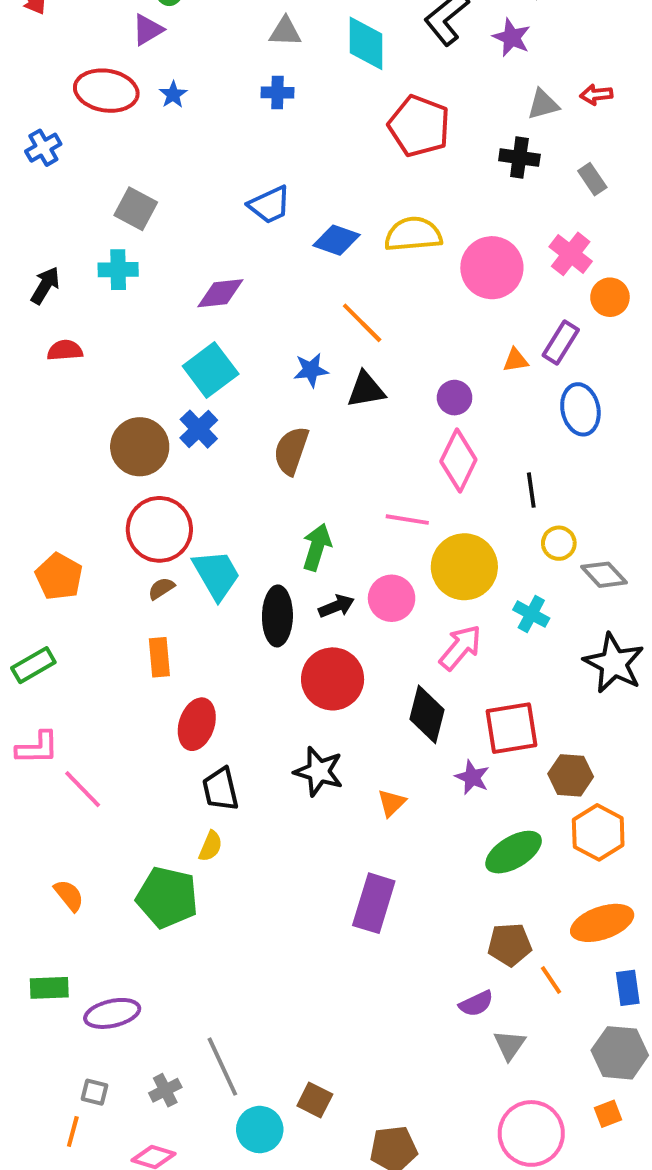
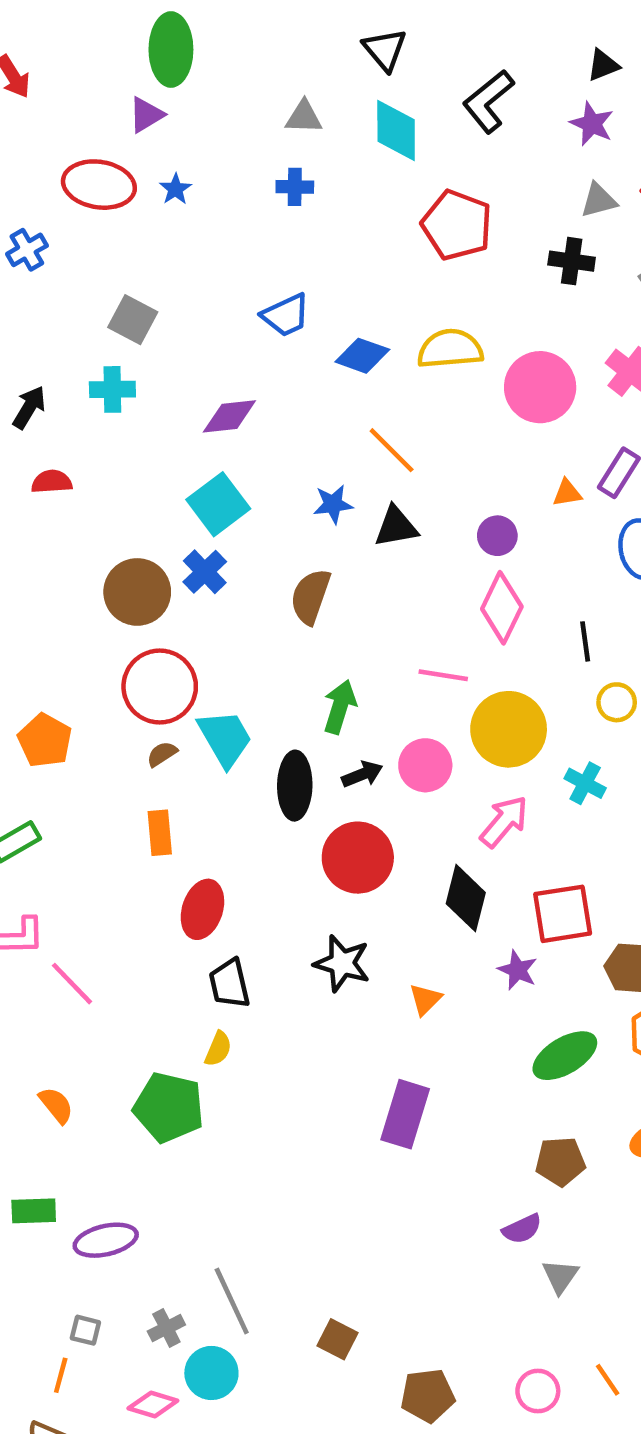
purple star: (512, 37) -> (592, 124), moved
orange line: (551, 980) -> (608, 1380), moved
cyan circle: (260, 1130) -> (211, 1373), moved
pink circle: (531, 1133) -> (538, 1391), moved, size x0.6

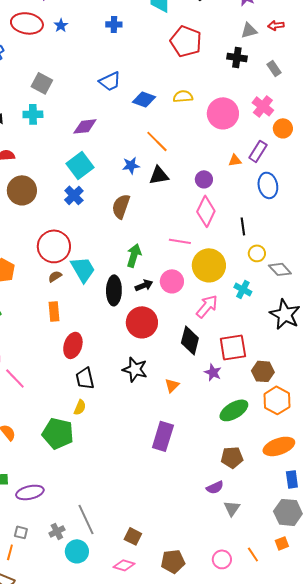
yellow semicircle: (450, 349) -> (183, 96), size x0.7
brown circle: (137, 592) -> (22, 190), moved
pink diamond: (153, 1405) -> (124, 565), moved

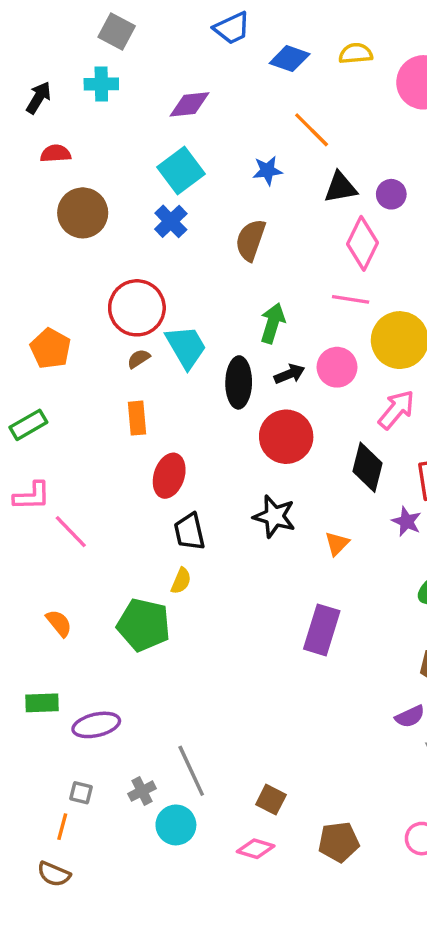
black triangle: (159, 175) -> (340, 187), moved
pink diamond: (206, 211) -> (362, 243), moved

